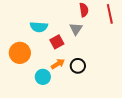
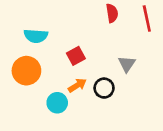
cyan semicircle: (39, 27) -> (36, 36), moved
gray triangle: (76, 29) -> (127, 64), moved

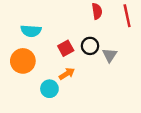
black circle: (104, 88) -> (90, 46), moved

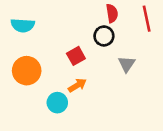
cyan semicircle: (31, 31) -> (23, 25), moved
black circle: (90, 46) -> (104, 36), moved

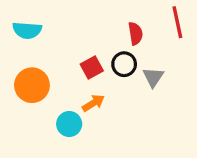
red semicircle: (112, 13) -> (135, 34), moved
black circle: (104, 36) -> (124, 64), moved

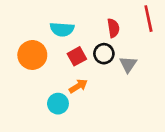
cyan semicircle: (27, 30) -> (62, 29), moved
orange circle: (32, 85) -> (32, 55), moved

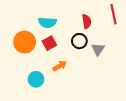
red square: (77, 56) -> (49, 43), moved
cyan circle: (58, 104) -> (36, 79), moved

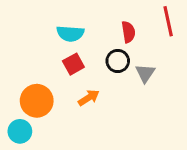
orange circle: (25, 42) -> (37, 101), moved
cyan circle: (36, 79) -> (20, 131), moved

